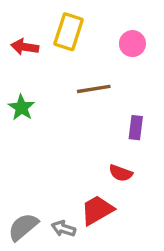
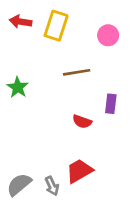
red arrow: (25, 47) -> (20, 22), moved
red semicircle: (121, 173) -> (82, 122), moved
gray arrow: (63, 229) -> (52, 186), turned -132

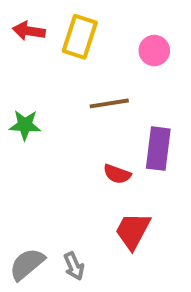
green star: (18, 87) -> (25, 125), turned -30
purple rectangle: (111, 104) -> (158, 149), size x1.5
red trapezoid: (79, 171) -> (133, 231), moved, turned -32

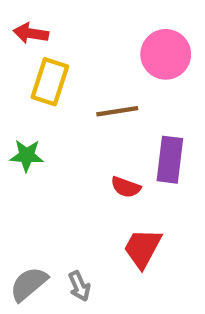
yellow rectangle: (80, 37) -> (50, 82), moved
pink circle: (154, 51) -> (166, 54), size x1.5
green star: (25, 125) -> (27, 155), moved

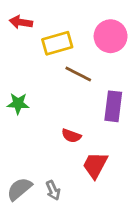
yellow rectangle: (50, 82) -> (57, 43), moved, turned 56
brown line: (117, 111) -> (78, 74), turned 36
red semicircle: (126, 187) -> (71, 136), moved

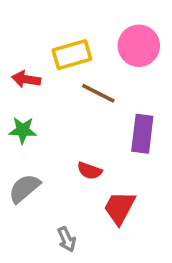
red arrow: (21, 22) -> (26, 79), moved
gray semicircle: (19, 189) -> (24, 188), moved

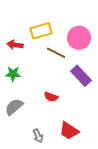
pink circle: (139, 46) -> (79, 38), moved
purple rectangle: (142, 134) -> (81, 76), turned -50
red trapezoid: (119, 208) -> (69, 131), moved, turned -85

